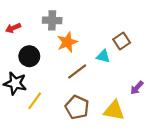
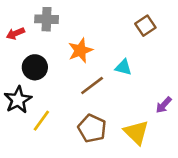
gray cross: (52, 20) -> (47, 19), moved
brown square: (122, 41) -> (145, 26), moved
black star: (15, 83) -> (18, 100), turned 30
yellow triangle: (114, 111) -> (136, 132), turned 35

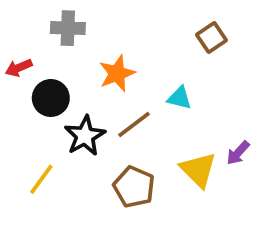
red arrow: (15, 33) -> (19, 68), moved
black star: (18, 100) -> (85, 136), moved
yellow line: (41, 121) -> (41, 179), moved
yellow triangle: (136, 132) -> (198, 170), moved

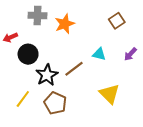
orange star: (117, 73) -> (65, 24), moved
purple arrow: (238, 153) -> (130, 54), moved
brown pentagon: (134, 187) -> (55, 103), moved

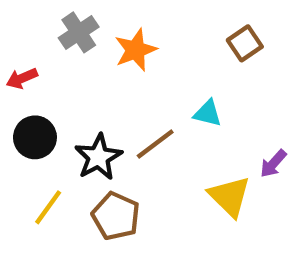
gray cross: (37, 15) -> (79, 32), turned -36
black circle: (28, 54) -> (35, 137), moved
purple arrow: (130, 54) -> (273, 164), moved

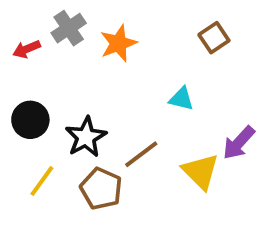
red arrow: (22, 78) -> (27, 49), moved
brown line: (155, 144) -> (141, 154), moved
purple arrow: (273, 164) -> (239, 143), size x1.4

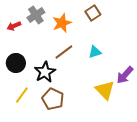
brown square: (214, 38) -> (93, 13), moved
cyan triangle: (181, 99) -> (95, 52), turned -32
brown line: (141, 154) -> (64, 52), moved

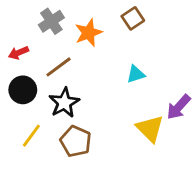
red arrow: (14, 26) -> (18, 53), moved
brown line: (64, 52) -> (59, 67), moved

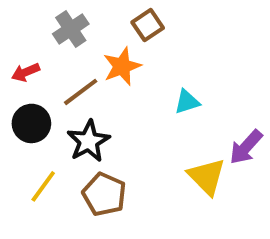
brown square: (133, 18) -> (148, 25), moved
orange star: (89, 33) -> (122, 66), moved

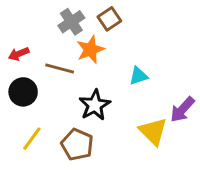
gray cross: (71, 29) -> (71, 22), moved
brown line: (81, 92) -> (60, 69), turned 52
black star: (89, 141) -> (95, 105), moved

